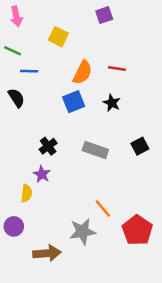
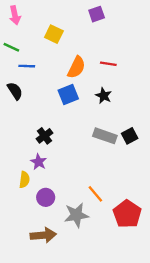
gray rectangle: (95, 150) -> (105, 136), moved
purple circle: (14, 226) -> (46, 197), moved

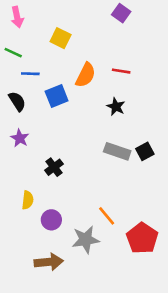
purple square: (97, 14) -> (121, 13), moved, turned -35
blue square: (68, 94) -> (57, 96), moved
black cross: (44, 136) -> (54, 167), moved
purple star: (39, 162) -> (20, 138), moved

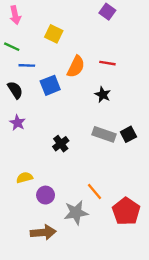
black cross: (54, 167) -> (61, 144), moved
yellow semicircle: (28, 200) -> (25, 178), turned -112

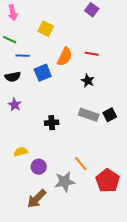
black semicircle: (15, 90) -> (13, 77), turned 112
black cross: (61, 144) -> (52, 123), turned 32
brown arrow: (43, 232) -> (37, 199), turned 140

